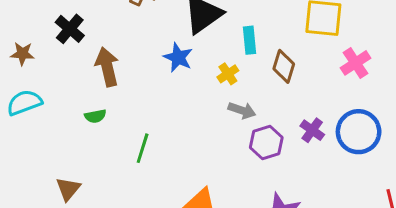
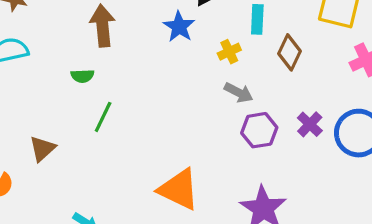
green line: (143, 148) -> (103, 117), moved

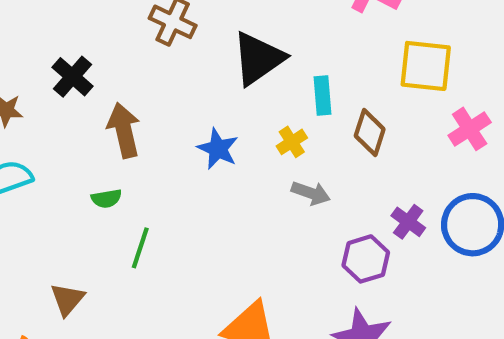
blue star: (179, 27) -> (218, 149), moved
purple hexagon: (259, 130) -> (366, 259), moved

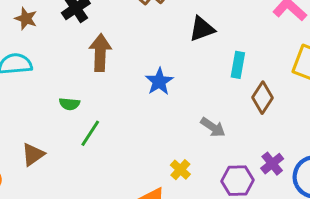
black triangle: (258, 58) -> (202, 29), size x0.7
yellow cross: (292, 142) -> (180, 170), moved, turned -30
green semicircle: (106, 199) -> (70, 104), moved

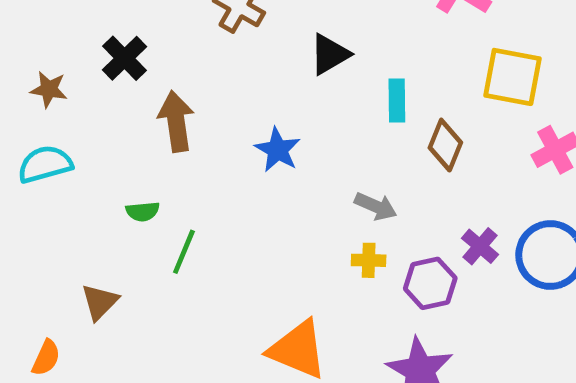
yellow cross: (180, 170) -> (369, 260), moved, turned -30

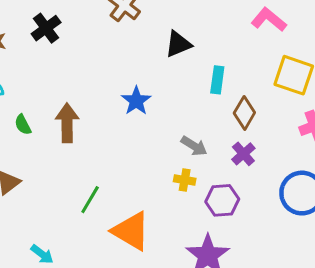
brown arrow: (176, 121) -> (67, 123), moved
green semicircle: (143, 211) -> (23, 125), moved, turned 60
purple cross: (480, 246) -> (243, 154), moved
green line: (184, 252) -> (90, 200), moved

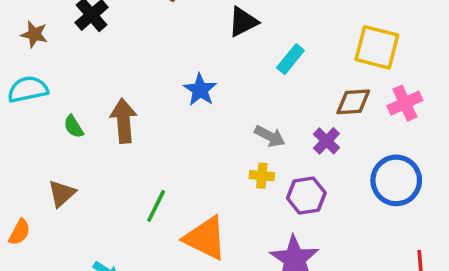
cyan rectangle: (217, 80) -> (290, 59), turned 36
brown diamond: (244, 113) -> (353, 102), moved, turned 60

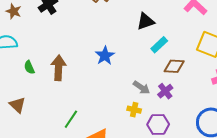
black triangle: (243, 22) -> (146, 21), moved
brown diamond: (353, 102) -> (174, 66), moved
purple cross: (326, 141) -> (165, 91), moved
brown triangle: (62, 193) -> (17, 105), turned -42

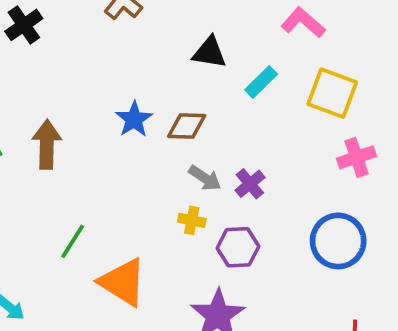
black triangle: (146, 21) -> (209, 53), turned 30
cyan rectangle: (159, 45) -> (261, 82), moved
brown diamond: (174, 66) -> (187, 126), moved

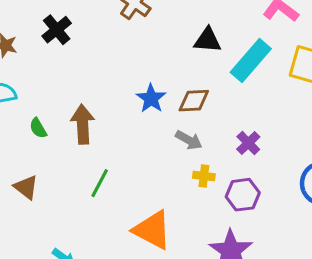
cyan rectangle: (261, 82) -> (251, 61), size x1.6
gray arrow: (205, 178) -> (189, 140), moved
green line: (73, 241) -> (100, 183), moved

